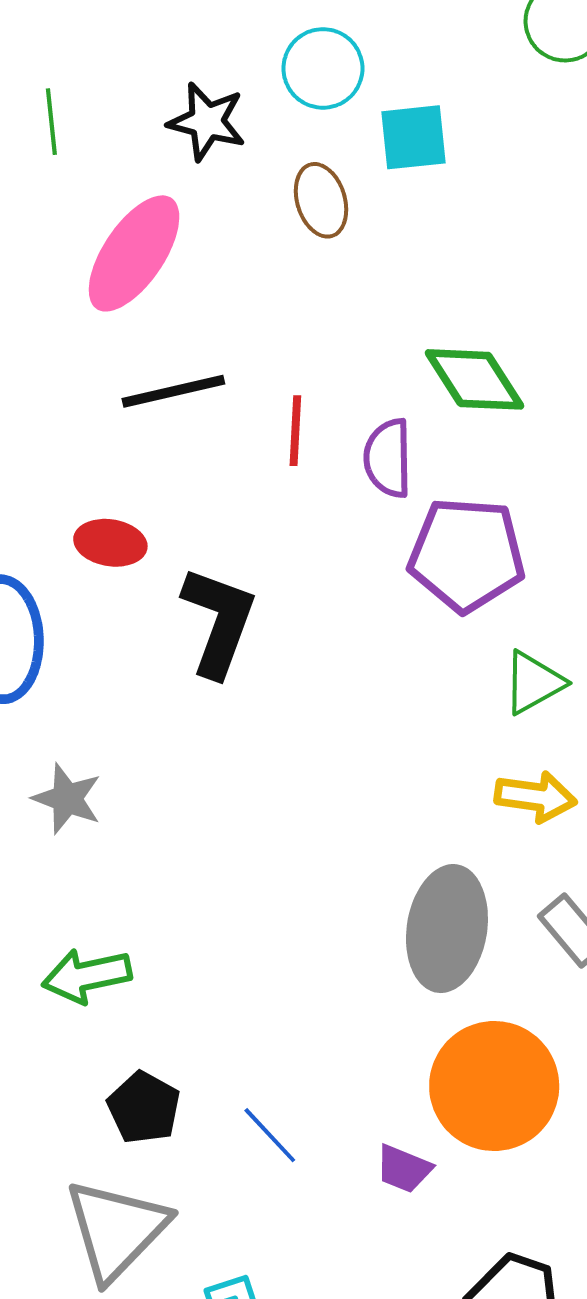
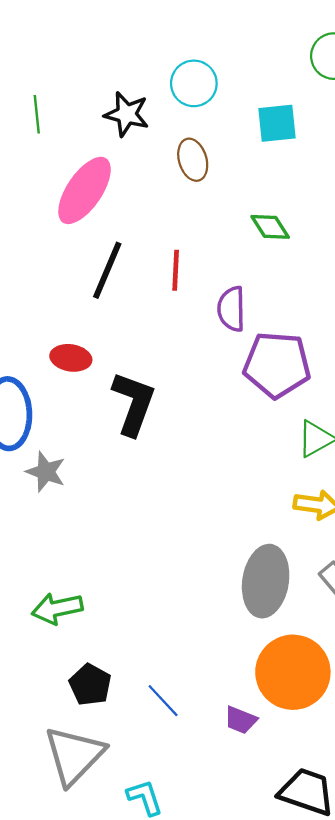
cyan square: (414, 137) -> (277, 123), moved
green diamond: (475, 379) -> (270, 227), moved, size x0.7
black line: (173, 391) -> (107, 270), turned -54
red line: (295, 431) -> (176, 270), moved
gray star: (67, 799) -> (46, 472), moved

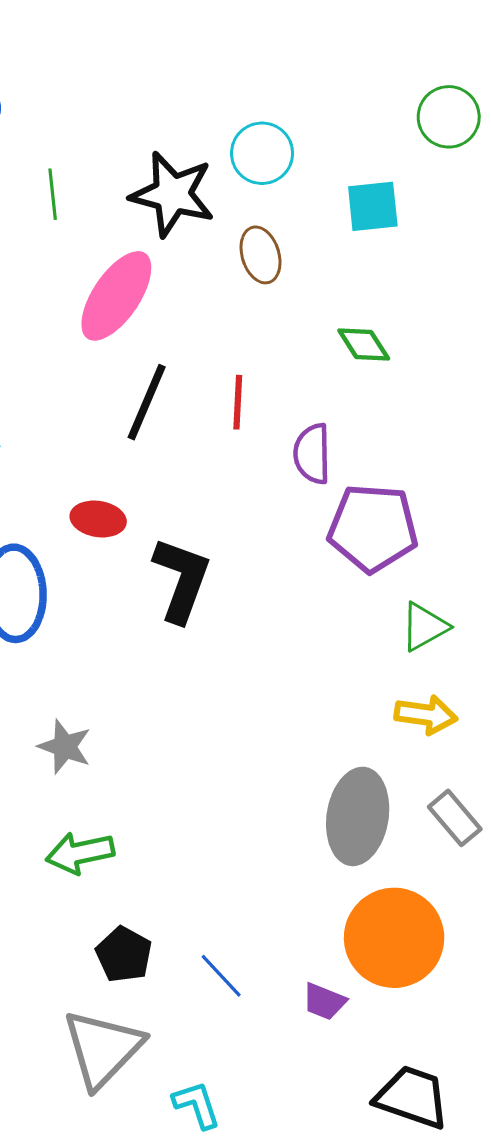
black star: (127, 114) -> (172, 194), size x1.4
gray star: (46, 472) -> (65, 747), moved

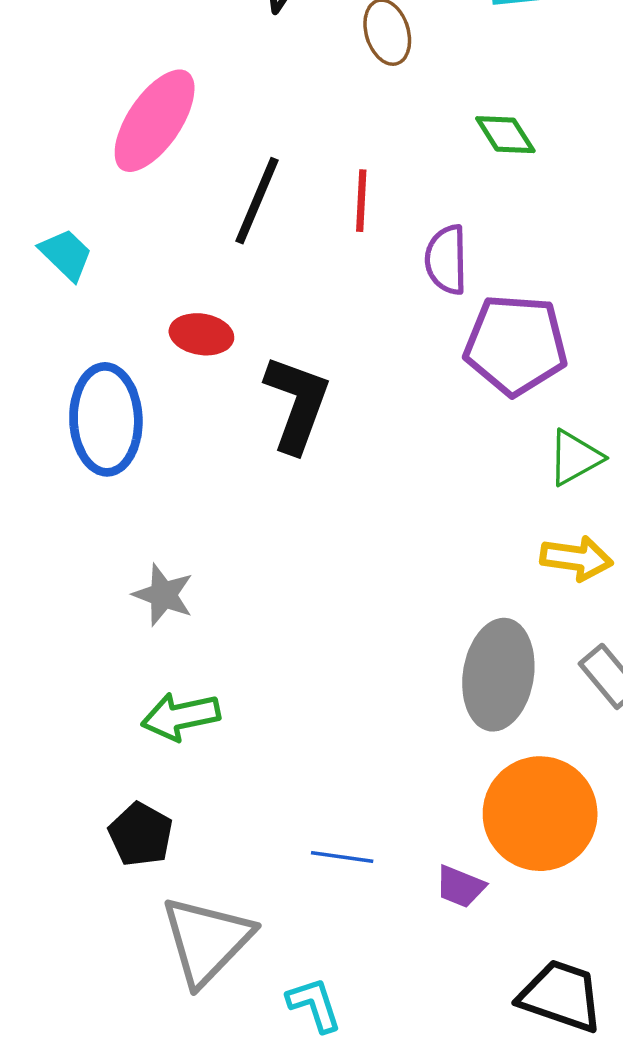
pink ellipse: (116, 296) -> (155, 121), moved
black pentagon: (124, 955) -> (141, 834), moved
blue line: (221, 976) -> (342, 857), turned -39

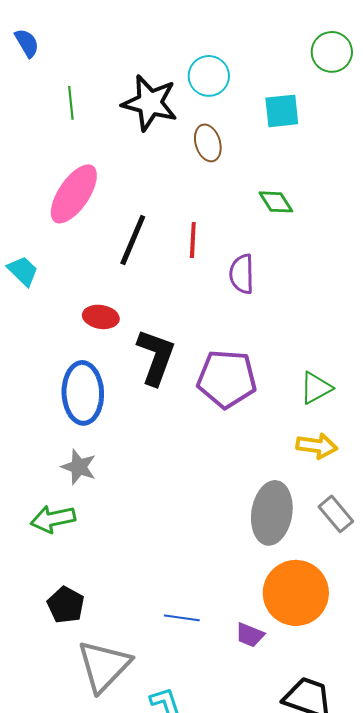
purple pentagon: (516, 345) -> (227, 379), moved
blue ellipse: (106, 419) -> (83, 393), moved
green arrow: (181, 716) -> (53, 519), moved

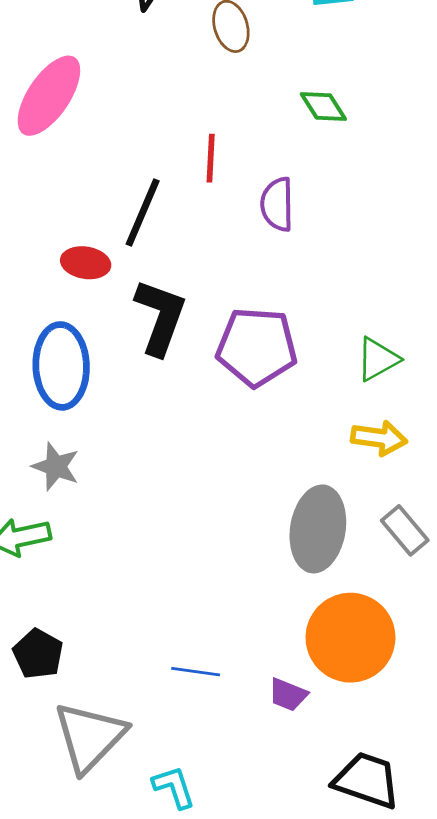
black line: (133, 240) -> (143, 212), moved

